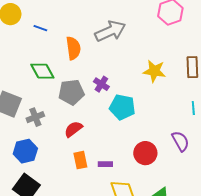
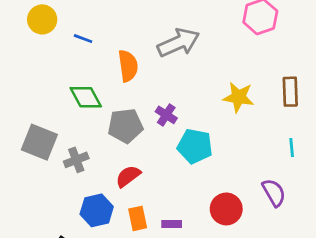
blue hexagon: (25, 151) -> (97, 210), moved

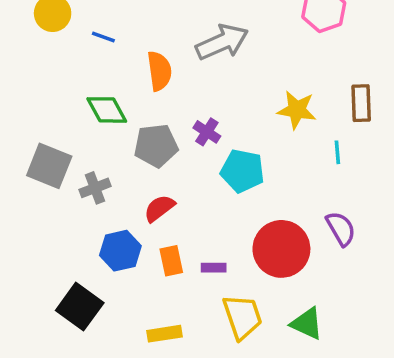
cyan line: (292, 148) -> (337, 152), moved
red circle: (226, 209) -> (281, 249), size x1.4

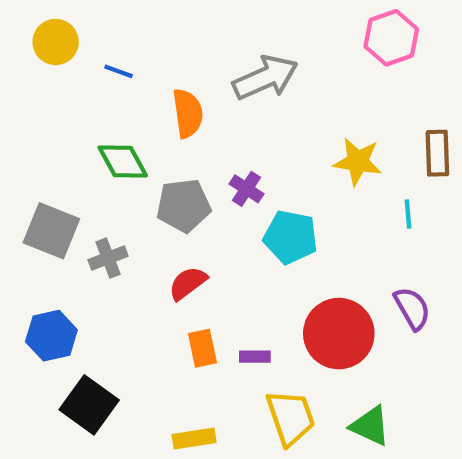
blue hexagon: (120, 251) -> (51, 336), moved

